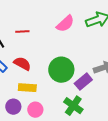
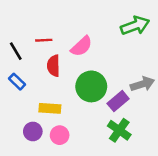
pink semicircle: (65, 24) -> (81, 46), moved
red semicircle: (22, 64) -> (53, 66), moved, turned -120
green cross: (73, 106) -> (119, 130), moved

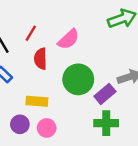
red line: (44, 40) -> (31, 33), turned -56
green cross: (119, 130) -> (106, 123), turned -35

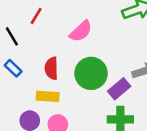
red line: (31, 33) -> (36, 16), moved
red semicircle: (41, 59) -> (51, 68), moved

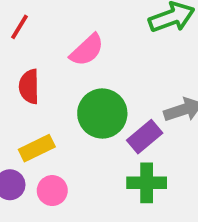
red semicircle: (51, 68) -> (29, 87), moved
yellow rectangle: (48, 96) -> (37, 148), turned -30

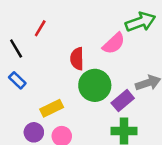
pink semicircle: (87, 50) -> (114, 43), moved
red semicircle: (29, 87) -> (77, 59), moved

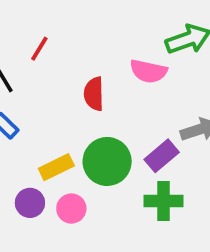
pink semicircle: (114, 43) -> (148, 71), turned 55
green circle: (95, 85) -> (107, 161), moved

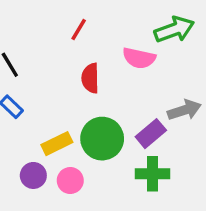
red line: (39, 49) -> (79, 30), moved

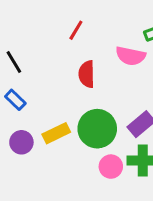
purple circle: (33, 175) -> (21, 142), moved
pink circle: (70, 181) -> (111, 167), moved

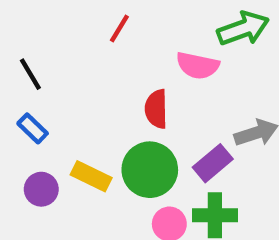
red semicircle: (87, 74) -> (156, 109), moved
yellow rectangle: (56, 133) -> (91, 176), turned 52

